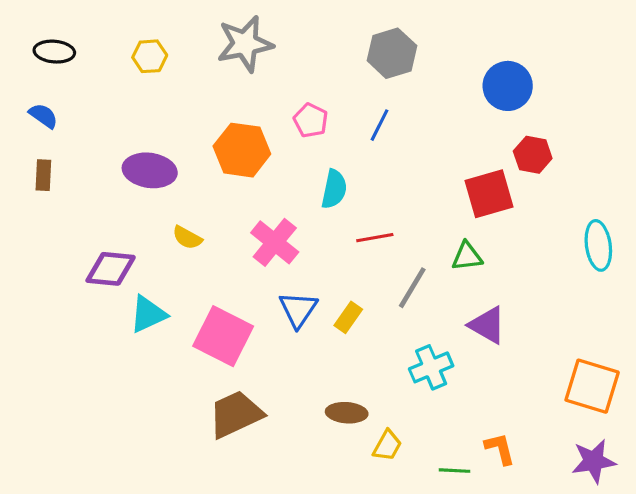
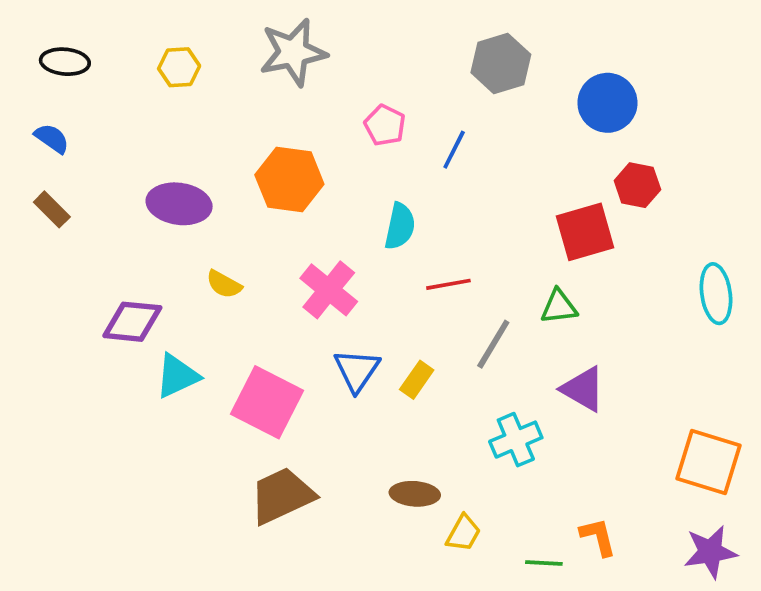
gray hexagon: (392, 53) -> (501, 64), moved
pink pentagon: (311, 120) -> (385, 125), moved
brown rectangle: (43, 175) -> (52, 209), turned -48

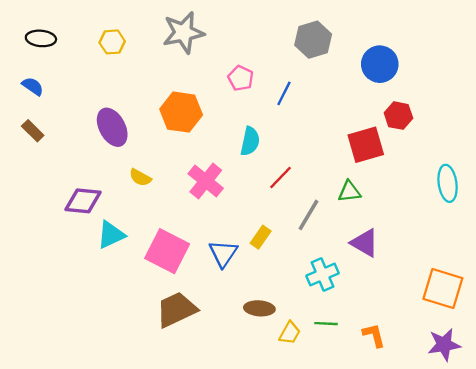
purple ellipse: (179, 204) -> (112, 127), turned 54
red line: (448, 284) -> (280, 177), turned -36
blue triangle: (357, 370) -> (223, 253), moved
green line: (544, 563) -> (326, 324), moved

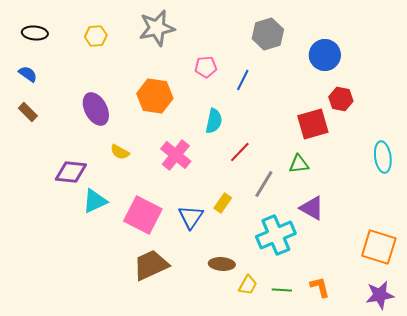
pink pentagon: (241, 78) -> (206, 67), turned -30
cyan cross: (323, 274) -> (276, 235), size x1.4
green line: (326, 324) -> (282, 290), moved

